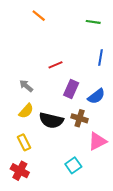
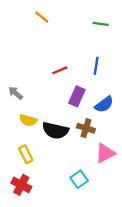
blue line: (100, 58) -> (96, 66), moved
gray arrow: (26, 86) -> (16, 93), moved
yellow semicircle: (26, 111) -> (28, 120), turned 63

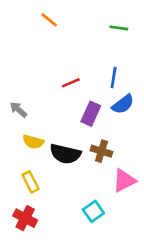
blue semicircle: (104, 104) -> (123, 104), moved

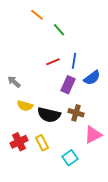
green line: (119, 28) -> (59, 30), moved, turned 40
blue line: (114, 77) -> (74, 61), moved
yellow rectangle: (30, 182) -> (42, 143), moved
red cross: (25, 218) -> (19, 142), moved, turned 36

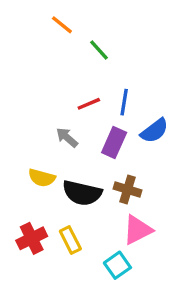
gray arrow: (14, 82) -> (67, 137), moved
pink triangle: (93, 135) -> (138, 230), moved

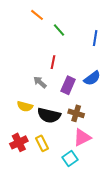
blue line: (124, 102) -> (95, 38), moved
red line: (89, 104) -> (53, 62), turned -56

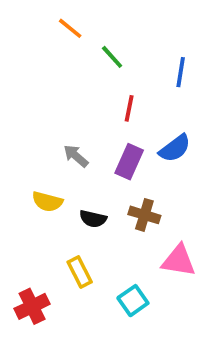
red line: (53, 62) -> (129, 108), moved
black semicircle: (49, 115) -> (93, 219), size x0.6
pink triangle: (82, 137) -> (179, 261), moved, turned 36
red cross: (19, 142) -> (32, 306), moved

